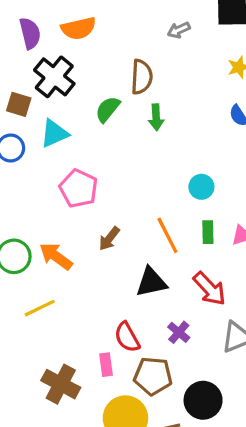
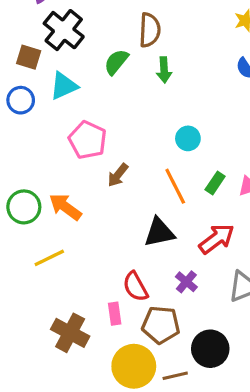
cyan circle: (201, 187) -> (188, 138), moved
green rectangle: (208, 232) -> (215, 183), turned 35
brown arrow: (109, 239) -> (118, 175), moved
red arrow: (210, 289) -> (217, 239), turned -84

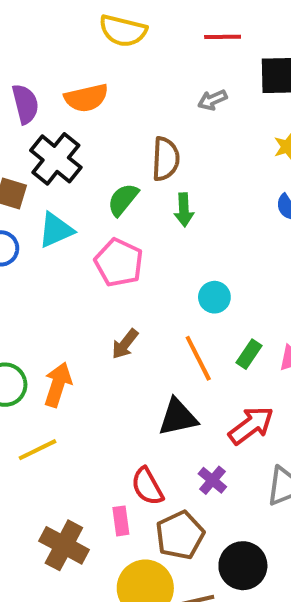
pink pentagon: (88, 140) -> (119, 263), moved
orange arrow: (65, 207) -> (58, 385), turned 72
brown pentagon: (161, 325) -> (180, 535), turned -30

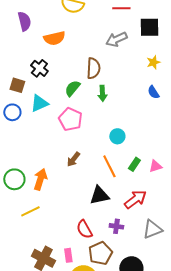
gray arrow: (212, 100) -> (116, 39), size x1.5
purple semicircle: (25, 104) -> (24, 21), moved
black cross: (56, 159) -> (39, 68), size x0.7
purple cross: (212, 480) -> (116, 226), turned -32
pink rectangle: (121, 521) -> (68, 255), moved

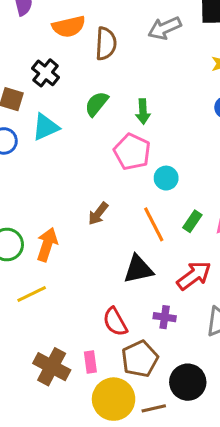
brown semicircle: (93, 68) -> (106, 44), moved
pink pentagon: (70, 119) -> (132, 152), moved

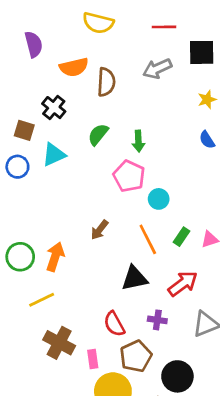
brown cross: (52, 367) -> (59, 343), moved

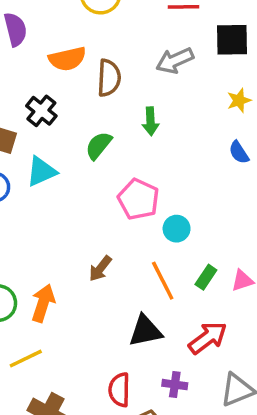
green arrow: (138, 141) -> (151, 121), moved
red semicircle: (114, 324) -> (119, 390), turned 30

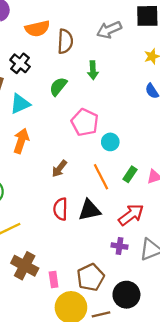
orange arrow: (43, 303) -> (21, 141), moved
purple cross: (175, 385) -> (120, 246), moved
red semicircle: (119, 390) -> (61, 209), moved

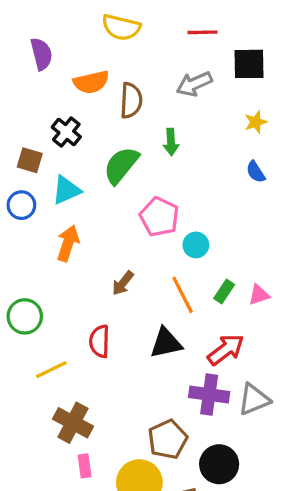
green semicircle: (58, 86) -> (121, 165), size x1.4
red semicircle: (61, 209) -> (100, 341), moved
purple cross: (120, 246) -> (209, 394), size x1.6
pink rectangle: (54, 280) -> (85, 466), moved

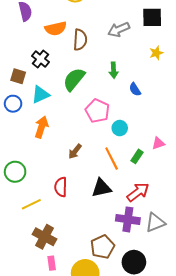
green arrow: (171, 142) -> (114, 70), moved
blue semicircle: (256, 172) -> (135, 89), moved
pink triangle: (259, 295) -> (158, 143), moved

